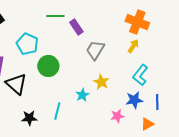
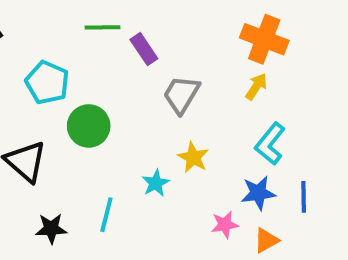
orange triangle: (147, 124) -> (266, 240), moved

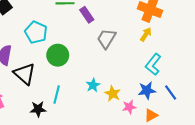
yellow star: (193, 158) -> (113, 93), moved
blue line: (304, 197) -> (171, 92), turned -35
cyan line: (106, 215) -> (57, 95), moved

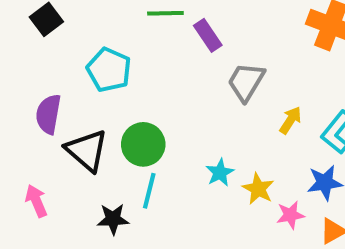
yellow arrow: (146, 34) -> (290, 120), moved
green circle: (58, 55) -> (143, 144), moved

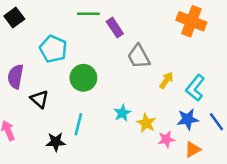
gray trapezoid: (246, 82) -> (139, 56), turned -60
green circle: (143, 144) -> (83, 78), moved
black triangle: (87, 150) -> (39, 99), size x0.7

